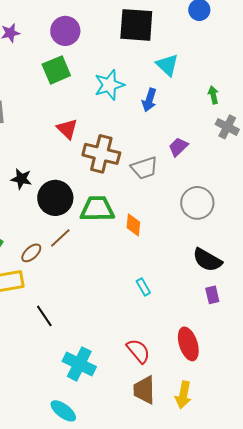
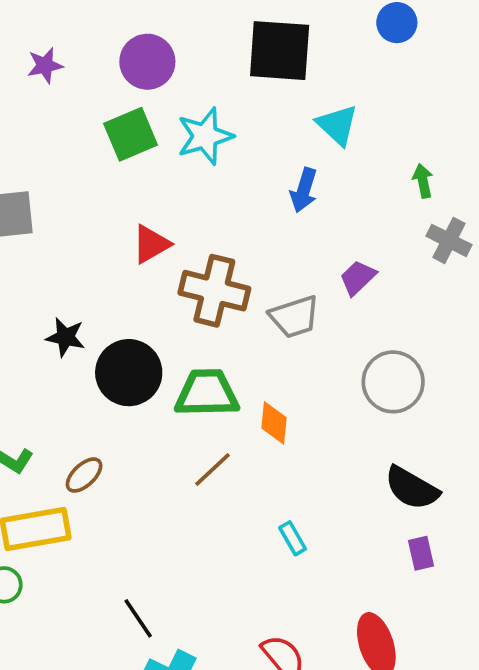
cyan star: (109, 85) -> (205, 136), moved
red triangle: (67, 129) -> (151, 244), turned 45
brown line: (60, 238) -> (213, 469), moved
black line: (44, 316) -> (138, 618), moved

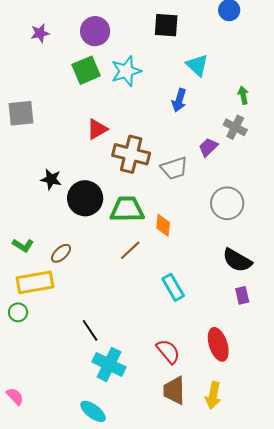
black square: (280, 51) -> (166, 25), size x0.7
gray cross: (449, 240) -> (235, 127), moved
cyan rectangle: (293, 538) -> (173, 287), size x1.5

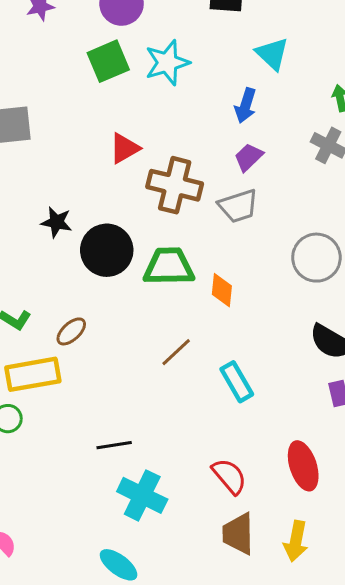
purple trapezoid: (208, 147) -> (249, 157), moved
brown line: (130, 250) -> (176, 352), moved
black line: (90, 330) -> (114, 445), turned -65

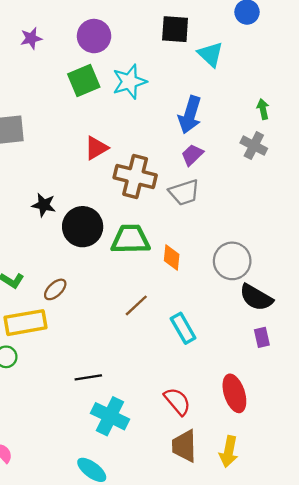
cyan triangle: (272, 54) -> (210, 54), moved
blue arrow: (246, 105) -> (190, 115), size x1.4
gray circle: (316, 258) -> (232, 261), moved

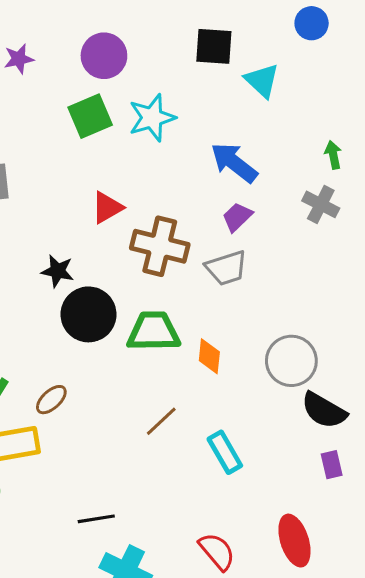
blue arrow: (190, 115) -> (234, 163), turned 111
black star: (44, 205) -> (58, 271), moved

